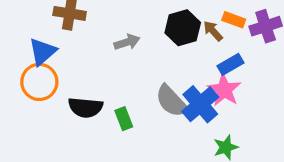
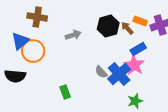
orange circle: (39, 82) -> (33, 51), moved
gray semicircle: (172, 101) -> (101, 72), size x0.6
black semicircle: (86, 107) -> (15, 76), moved
green rectangle: (124, 119) -> (65, 92), moved

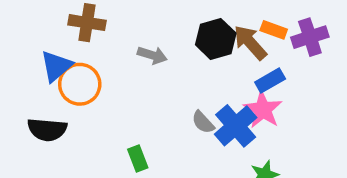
brown arrow: (127, 28) -> (250, 43), size x1.5
gray arrow: (73, 35) -> (152, 55), turned 35

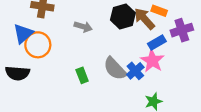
purple cross: (310, 37) -> (182, 30), moved
gray semicircle: (203, 122) -> (115, 69), size x1.6
blue cross: (236, 126) -> (135, 71), size x0.7
green rectangle: (138, 159) -> (82, 75), moved

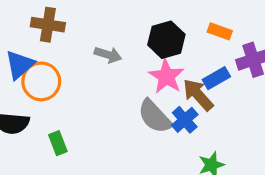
brown arrow: (144, 19) -> (198, 95), moved
pink star: (152, 61) -> (166, 76), moved
green rectangle: (82, 75) -> (58, 143), moved

